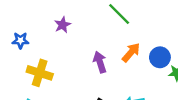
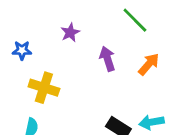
purple arrow: (100, 62) -> (107, 59), moved

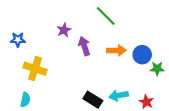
purple star: (70, 32) -> (64, 30), moved
orange arrow: (149, 64) -> (116, 50), turned 48

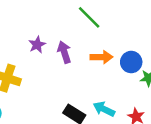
purple star: (64, 30) -> (37, 45), moved
cyan arrow: (119, 95) -> (104, 109), turned 36

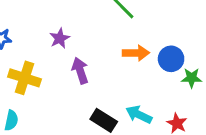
purple arrow: (64, 52) -> (80, 71), moved

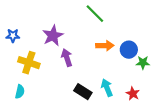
purple star: (60, 38) -> (53, 36), size x1.5
cyan arrow: (139, 115) -> (107, 88), turned 42

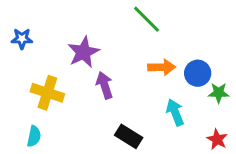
blue star: (13, 36) -> (22, 39), moved
cyan arrow: (107, 88) -> (175, 112), moved
red star: (133, 94) -> (217, 139), moved

